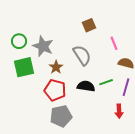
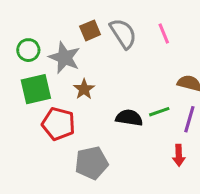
brown square: (89, 25) -> (90, 30), moved
pink line: (114, 43) -> (164, 33), moved
gray semicircle: (82, 55) -> (123, 33), moved
red pentagon: (55, 90) -> (58, 124), moved

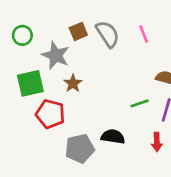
green circle: (28, 50) -> (22, 35), moved
black semicircle: (129, 118) -> (113, 137), moved

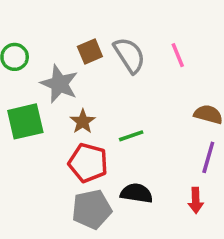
green line: (140, 103) -> (131, 136), moved
red pentagon: (50, 114) -> (88, 163), moved

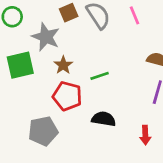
red arrow: (196, 200) -> (145, 135), moved
gray pentagon: (92, 209) -> (43, 131), moved

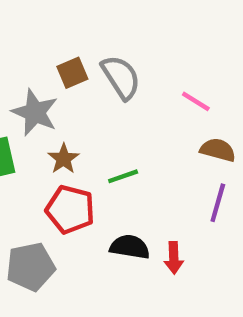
pink line: (135, 15) -> (196, 101), moved, turned -36
red arrow: (145, 135) -> (174, 258), moved

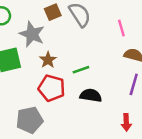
pink line: (196, 101) -> (121, 28), turned 42
black semicircle: (130, 247) -> (91, 95), moved
red arrow: (174, 258) -> (126, 122), moved

